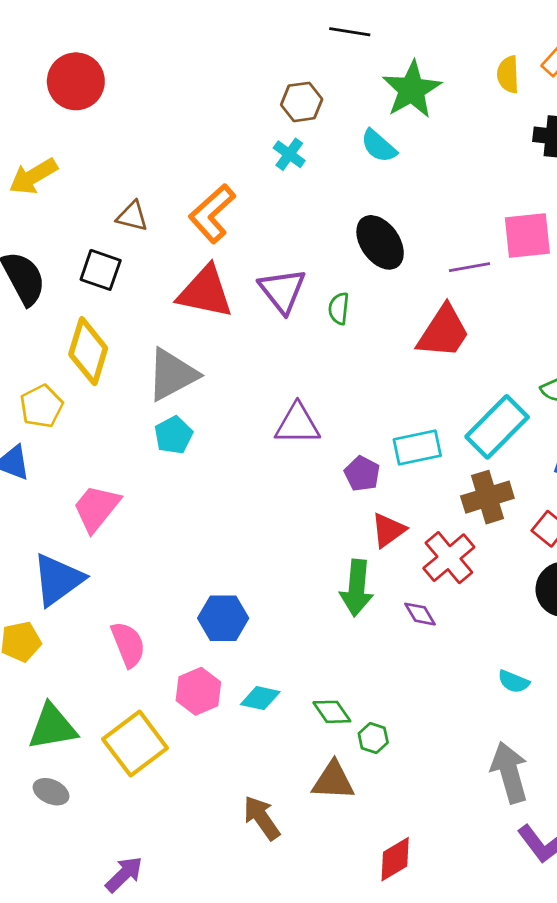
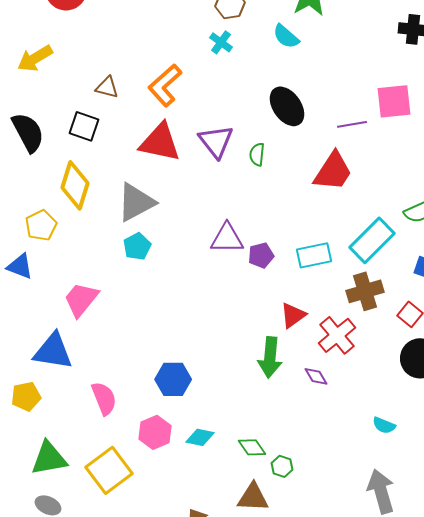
purple pentagon: (362, 474) -> (261, 255), moved, turned 30
blue triangle: (58, 580) -> (53, 351), turned 45

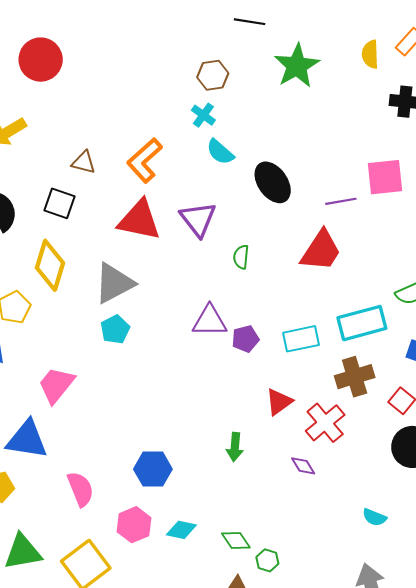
cyan semicircle: (286, 36) -> (220, 152), moved
green semicircle: (257, 154) -> (241, 257), moved
cyan rectangle: (372, 240) -> (362, 323), turned 30
green arrow: (270, 357) -> (235, 447), moved, size x0.7

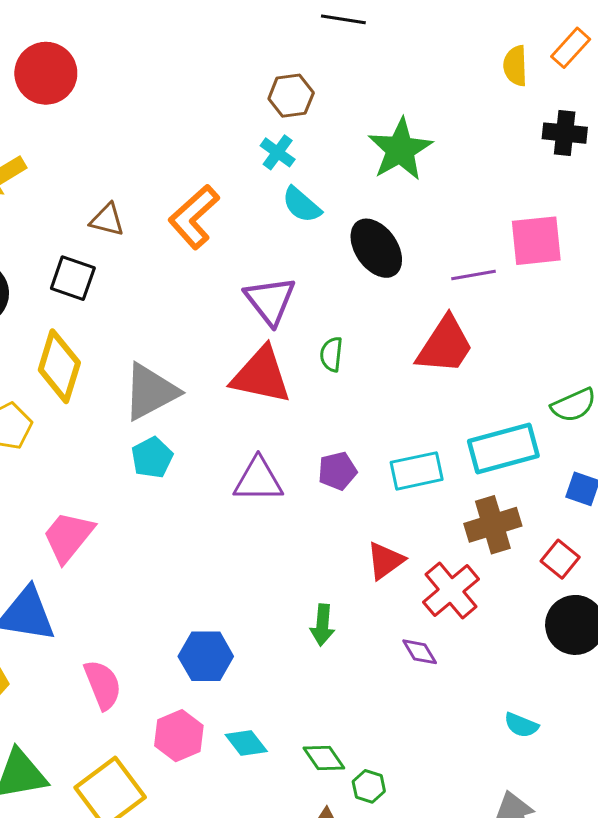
green star: (297, 66) -> (400, 149), moved
red triangle: (139, 220) -> (261, 375), moved
purple triangle: (210, 321) -> (258, 480), moved
cyan diamond: (181, 530) -> (246, 743), turned 40

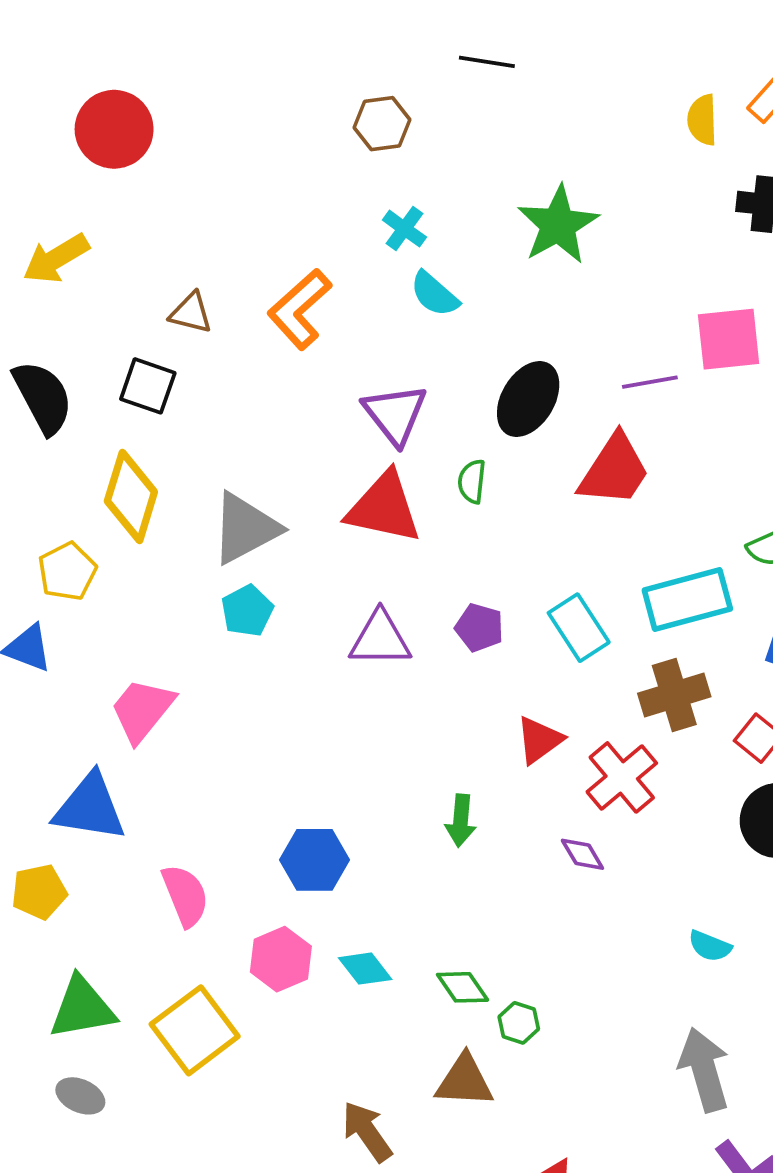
brown hexagon: (291, 96) -> (382, 124), moved
black ellipse: (376, 248) -> (528, 399), moved, turned 66
purple pentagon: (337, 471) -> (479, 628), turned 30
cyan rectangle: (417, 471) -> (579, 628), turned 69

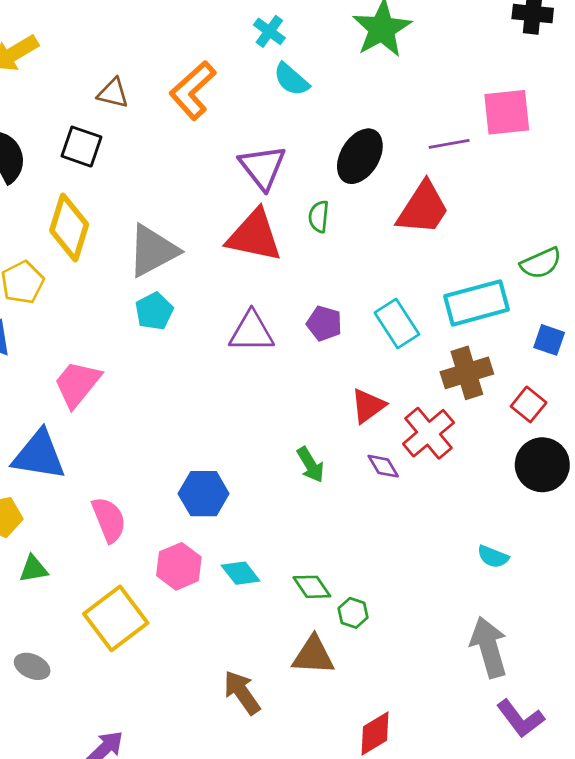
green arrow: (461, 821) -> (311, 465), turned -36
purple diamond: (582, 854) -> (383, 466), moved
green triangle: (82, 1008) -> (33, 569), moved, size x0.6

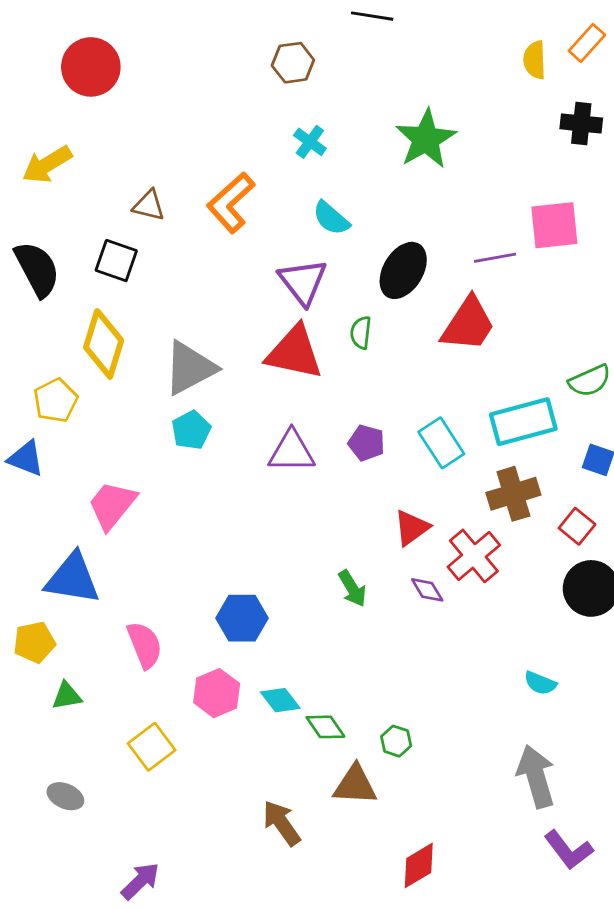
cyan semicircle: (291, 79) -> (331, 218), moved
green diamond: (312, 587) -> (325, 727), moved
yellow square: (116, 618) -> (152, 747), size x0.7

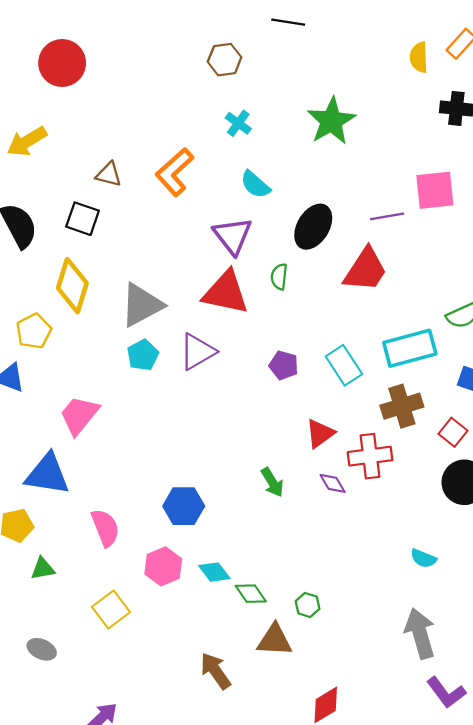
purple triangle: (292, 451) -> (197, 352), moved, turned -30
red cross: (474, 556) -> (370, 456), turned 33

